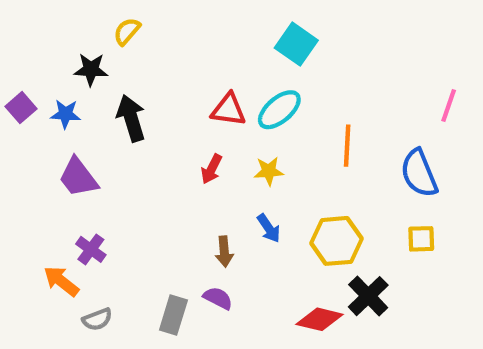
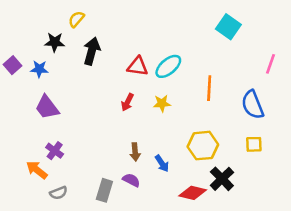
cyan square: (296, 44) -> (228, 27), moved
black arrow: (131, 118) -> (92, 51), moved, turned 32
blue arrow: (269, 228) -> (162, 163), moved

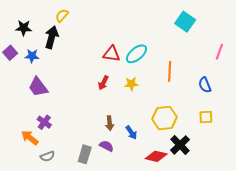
black star: (55, 42) -> (24, 28), moved
black arrow: (92, 51) -> (52, 37), moved
blue semicircle: (253, 105) -> (205, 85), size x0.7

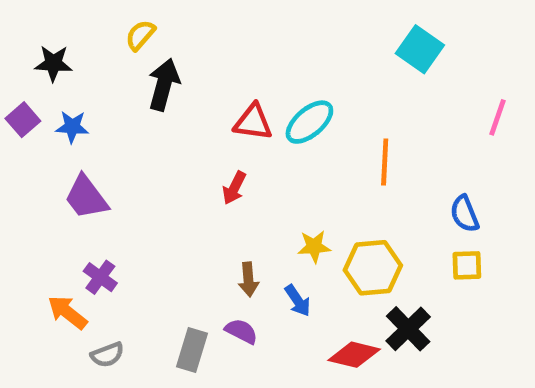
black arrow: (52, 37) -> (164, 84), moved
yellow star: (131, 84) -> (314, 247), moved
blue semicircle: (205, 85) -> (465, 214), moved

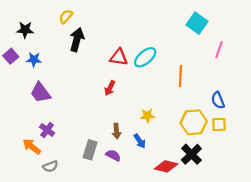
pink line: (497, 117) -> (219, 50), moved
yellow hexagon: (373, 268) -> (194, 122), moved
gray rectangle: (192, 350) -> (90, 150), moved

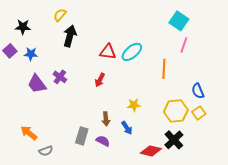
pink line: (219, 50) -> (184, 45), moved
yellow square: (219, 124) -> (199, 113), turned -32
purple cross: (47, 130) -> (60, 77), moved

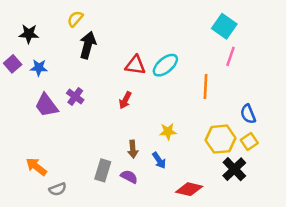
black cross: (174, 140) -> (234, 169), moved

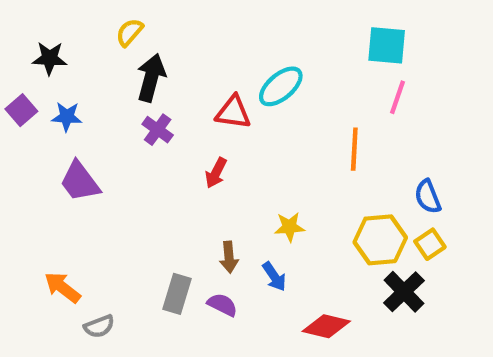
cyan square: (224, 26) -> (387, 45), turned -30
cyan ellipse: (165, 65) -> (281, 86), moved
purple cross: (75, 96) -> (158, 130), moved

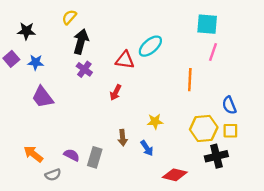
yellow square: (430, 244) -> (230, 131), turned 35
black cross: (404, 292) -> (216, 156), turned 30
purple semicircle: (222, 305) -> (72, 155), moved

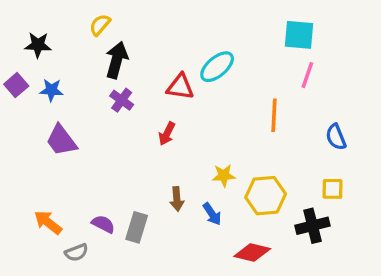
blue semicircle: (229, 105) -> (336, 137), moved
yellow hexagon: (204, 128) -> (266, 196), moved

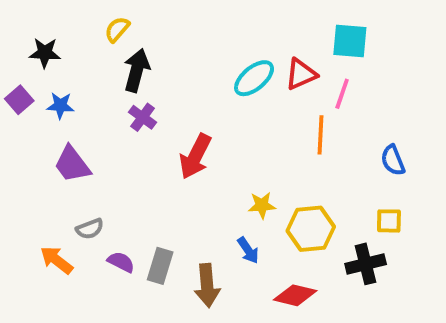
pink line: (307, 75) -> (342, 94), moved
red triangle: (180, 87) -> (301, 74), moved, turned -32
red arrow: (167, 134) -> (195, 156), size x1.6
brown arrow: (177, 199) -> (207, 285), moved, size x1.5
gray semicircle: (76, 252) -> (90, 229), moved

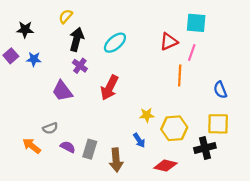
cyan ellipse: (254, 78) -> (115, 43), moved
purple trapezoid: (72, 164) -> (62, 91), moved
yellow square: (389, 221) -> (218, 124), size x1.5

